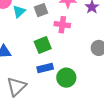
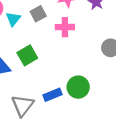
green square: (43, 45) -> (27, 55), moved
blue rectangle: (45, 68) -> (52, 95), moved

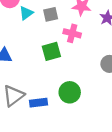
green square: (27, 55) -> (51, 51), moved
blue rectangle: (52, 95) -> (38, 103), moved

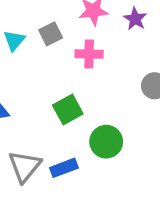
green square: (51, 51) -> (68, 110), moved

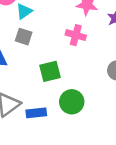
gray square: (51, 34) -> (24, 37), moved, turned 30

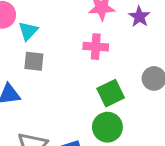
green square: (50, 71) -> (111, 93), moved

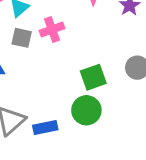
pink cross: (96, 47) -> (52, 29), moved, turned -30

